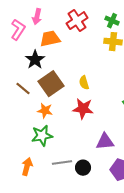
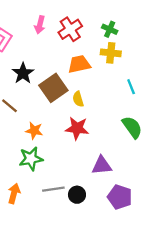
pink arrow: (37, 17) -> (40, 25), moved
orange trapezoid: (50, 39) -> (79, 64), moved
brown square: (51, 84) -> (53, 88), moved

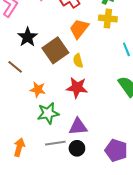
orange trapezoid: (79, 64) -> (79, 29), turned -40
green star: (31, 159) -> (48, 113), moved
purple triangle: (102, 165) -> (78, 127), moved

